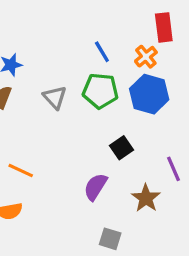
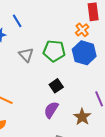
blue line: (102, 52) -> (17, 21), moved
black square: (121, 148) -> (56, 86), moved

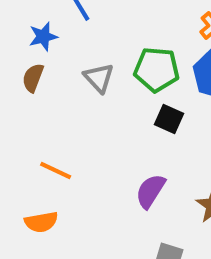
black square: (56, 86) -> (169, 119), moved, turned -32

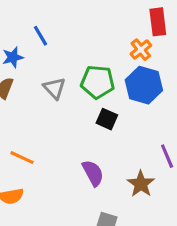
purple semicircle: (150, 191) -> (93, 173), turned 120

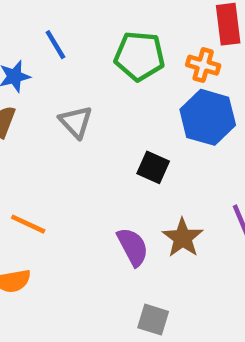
orange cross: (141, 50) -> (203, 65), turned -35
green pentagon: (98, 82) -> (139, 56), moved
brown star: (141, 184) -> (183, 238), moved

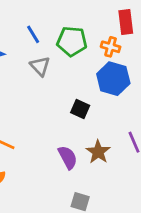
blue line: (55, 45) -> (33, 34), moved
gray triangle: (76, 122) -> (40, 66), moved

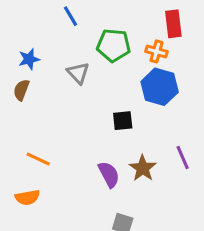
blue line: (33, 34) -> (70, 16), moved
black square: (80, 109) -> (123, 121), turned -30

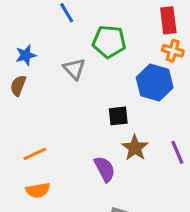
orange cross: (157, 51) -> (173, 51), moved
orange line: (38, 159) -> (35, 154), turned -50
brown star: (143, 168) -> (135, 148), moved
orange semicircle: (27, 197) -> (38, 190), moved

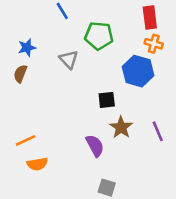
orange line: (35, 154) -> (26, 140), moved

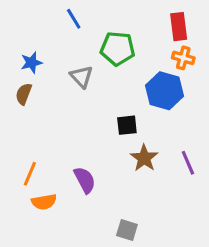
orange line: (26, 140) -> (30, 174), turned -42
purple semicircle: (95, 146) -> (85, 180), moved

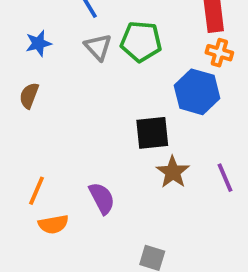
blue star: (31, 63) -> (38, 43), moved
gray triangle: (82, 77) -> (98, 47), moved
black square: (127, 125) -> (152, 133), size x1.4

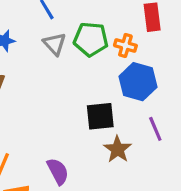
orange cross: (219, 53) -> (125, 45), moved
purple line: (225, 178) -> (155, 129), moved

